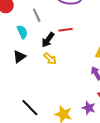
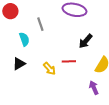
red line: (66, 30) -> (69, 61), moved
black arrow: (48, 40) -> (86, 41), moved

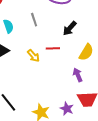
gray line: (40, 24) -> (34, 20), moved

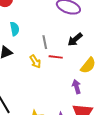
gray line: (34, 20) -> (45, 42), moved

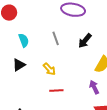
gray line: (45, 42) -> (56, 38), moved
red line: (56, 57) -> (56, 91), moved

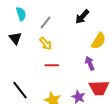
gray line: (56, 38) -> (45, 23), moved, turned 56
black triangle: (19, 65) -> (15, 38), turned -40

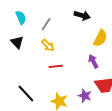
black arrow: (82, 17) -> (82, 15), turned -112

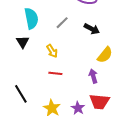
cyan semicircle: (21, 18) -> (31, 18), size x1.5
gray line: (46, 24) -> (62, 23), moved

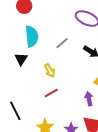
red line: (55, 73) -> (51, 93), turned -40

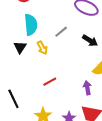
yellow arrow: (50, 71) -> (42, 48), moved

